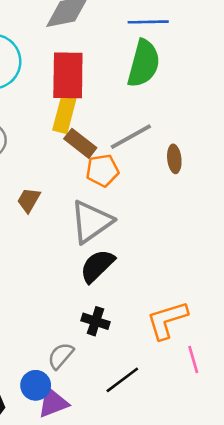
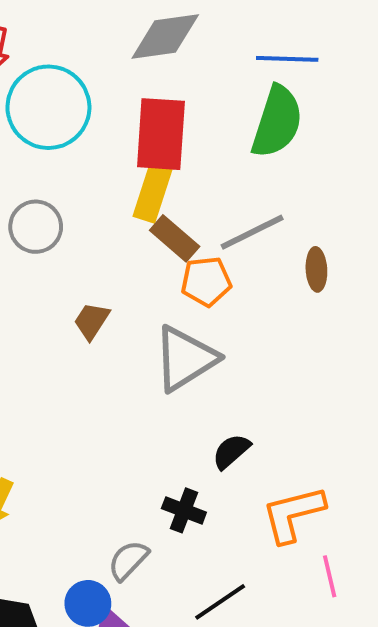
black semicircle: (97, 266) -> (231, 451), moved, size x0.7

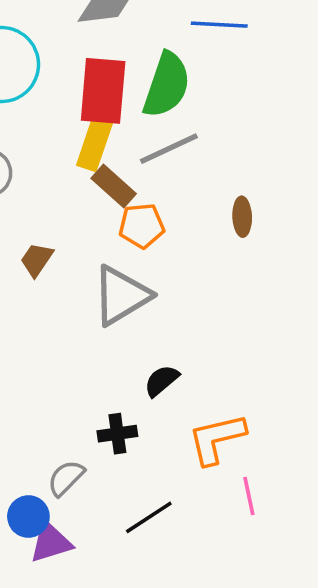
green semicircle: (277, 122) -> (167, 85), moved
gray line: (252, 232) -> (169, 149), moved
black cross: (184, 510) -> (117, 434), turned -30

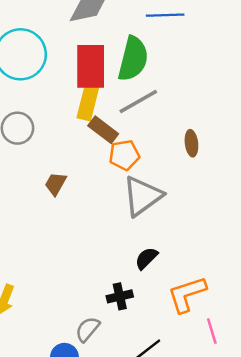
gray triangle: (121, 295) -> (142, 196), moved

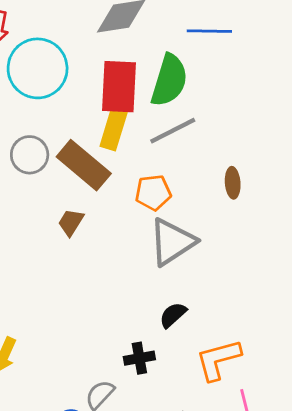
brown rectangle: (103, 130) -> (84, 165), moved, size x1.5

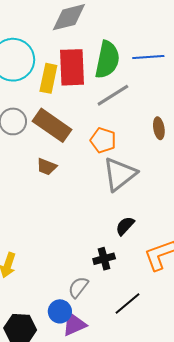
blue line: (209, 31) -> (148, 57), moved
yellow rectangle: (114, 129) -> (48, 78), moved
orange pentagon: (153, 193) -> (103, 140), turned 30
brown trapezoid: (71, 222) -> (47, 167), turned -95

